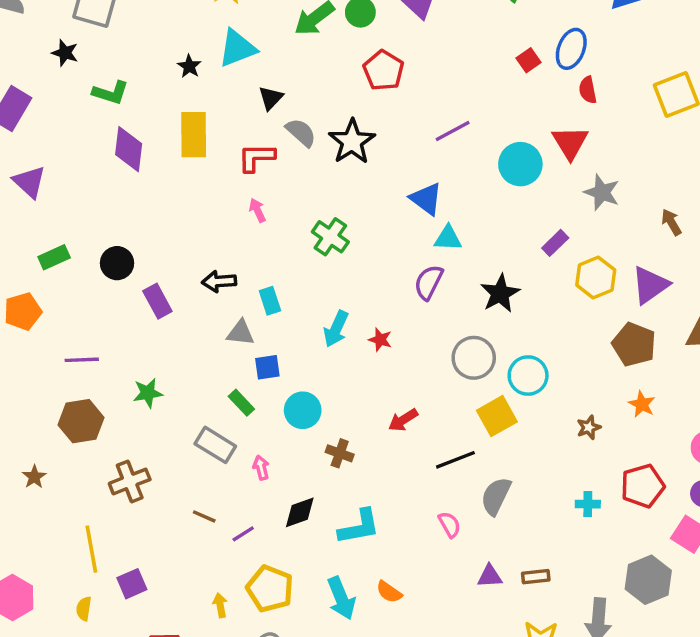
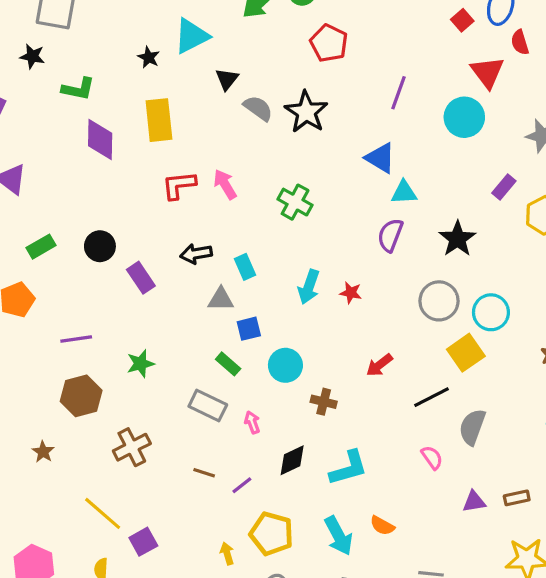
purple line: (453, 131) -> (398, 93), turned -36
red triangle: (570, 143) -> (487, 72), moved
red L-shape: (256, 157) -> (179, 185), moved
pink arrow: (257, 210) -> (225, 184), size x1.4
yellow line: (91, 549) -> (103, 513), turned -33

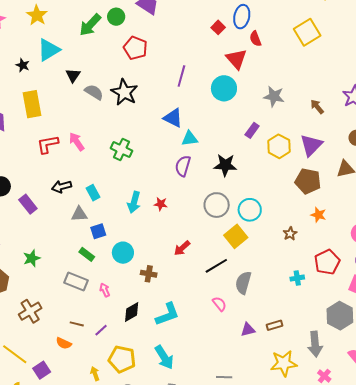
black star: (457, 239) -> (225, 165), turned -30
orange semicircle: (382, 526) -> (64, 343), moved

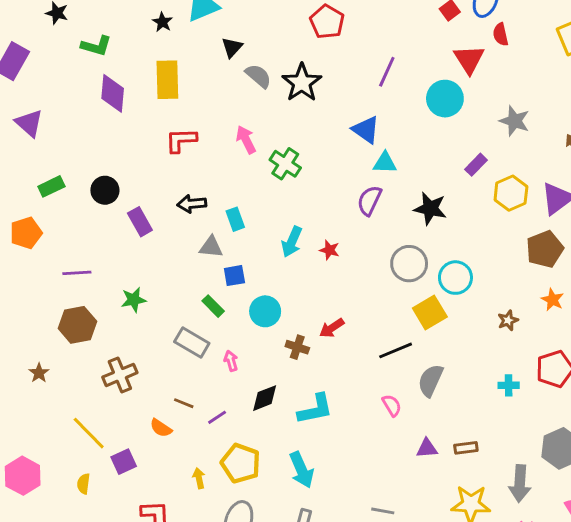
pink arrow: (77, 142) -> (246, 140), moved
brown pentagon: (308, 181) -> (545, 249), turned 30
red arrow: (182, 248) -> (332, 328), moved

